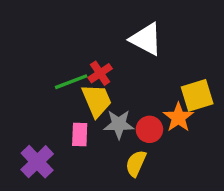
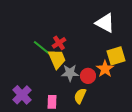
white triangle: (146, 39) -> (105, 23), moved
green line: (71, 82) -> (42, 48), turned 60
pink rectangle: (80, 134) -> (52, 102), moved

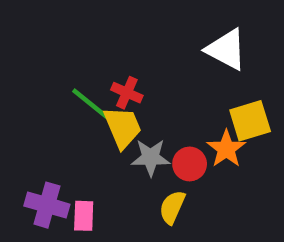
red cross: (59, 43) -> (127, 93), turned -32
purple cross: (22, 95) -> (47, 205), turned -30
pink rectangle: (52, 102) -> (84, 216), moved

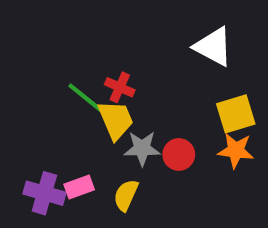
orange star: (226, 149) -> (236, 150), moved, turned -30
yellow semicircle: (172, 207) -> (126, 195), moved
pink rectangle: (84, 216) -> (79, 187), moved, turned 68

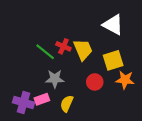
yellow square: (236, 114) -> (113, 60), moved
yellow trapezoid: (116, 120) -> (83, 50), moved
gray star: (142, 148) -> (55, 79), moved

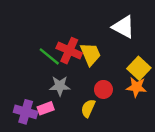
red cross: (63, 46) -> (69, 51), size x1.5
yellow square: (113, 60) -> (139, 68), moved, turned -30
yellow semicircle: (67, 104) -> (88, 108), moved

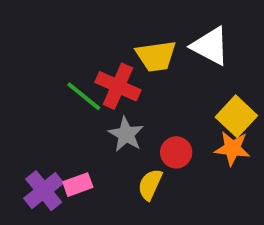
yellow trapezoid: (90, 54) -> (156, 56), moved, turned 105
gray star: (60, 86) -> (126, 134), moved, turned 30
purple cross: (26, 112) -> (44, 191), turned 35

